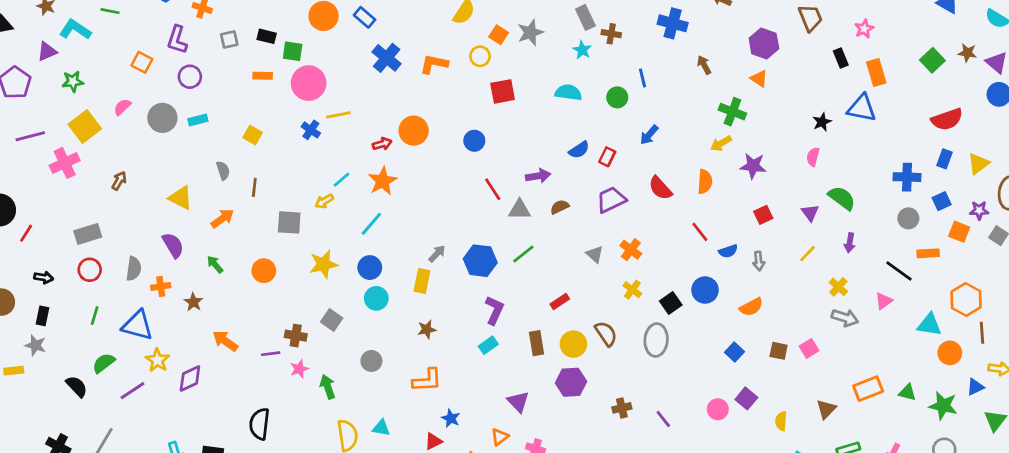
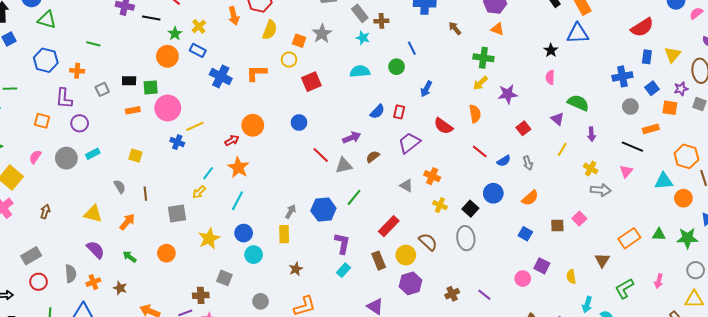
red rectangle: (560, 302) -> (389, 226), size x1.5

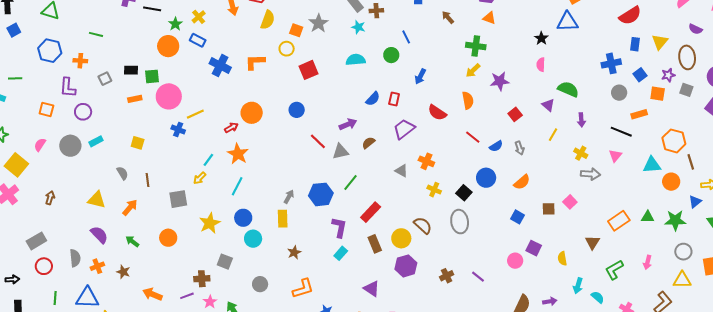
red rectangle: (389, 226) -> (371, 212), moved

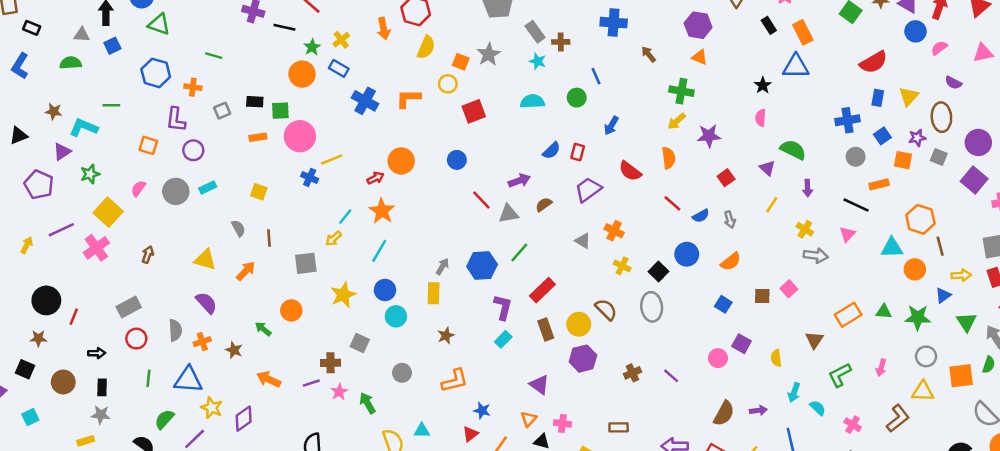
green arrow: (132, 241) -> (263, 329), moved

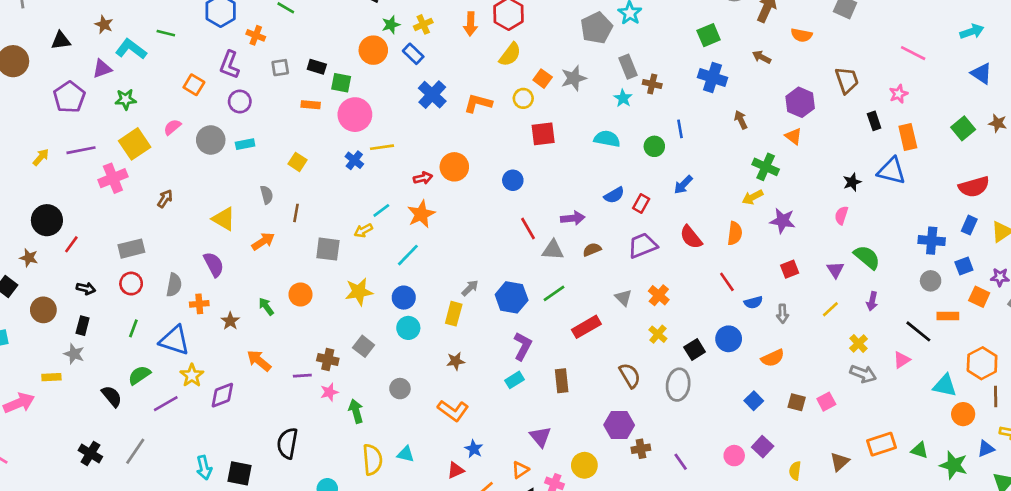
red rectangle: (542, 290) -> (586, 327), moved
yellow circle: (579, 324) -> (584, 465), moved
purple hexagon: (583, 359) -> (619, 425), moved
orange L-shape: (455, 381) -> (453, 411), turned 36

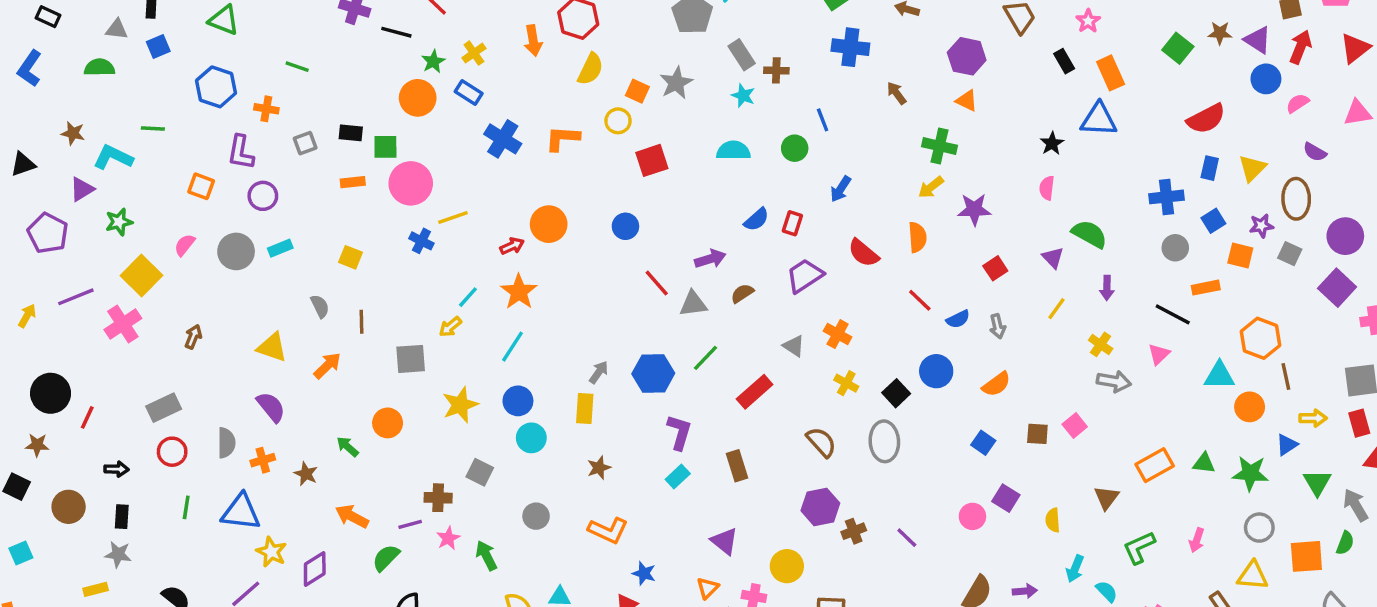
green semicircle: (139, 375) -> (386, 558), moved

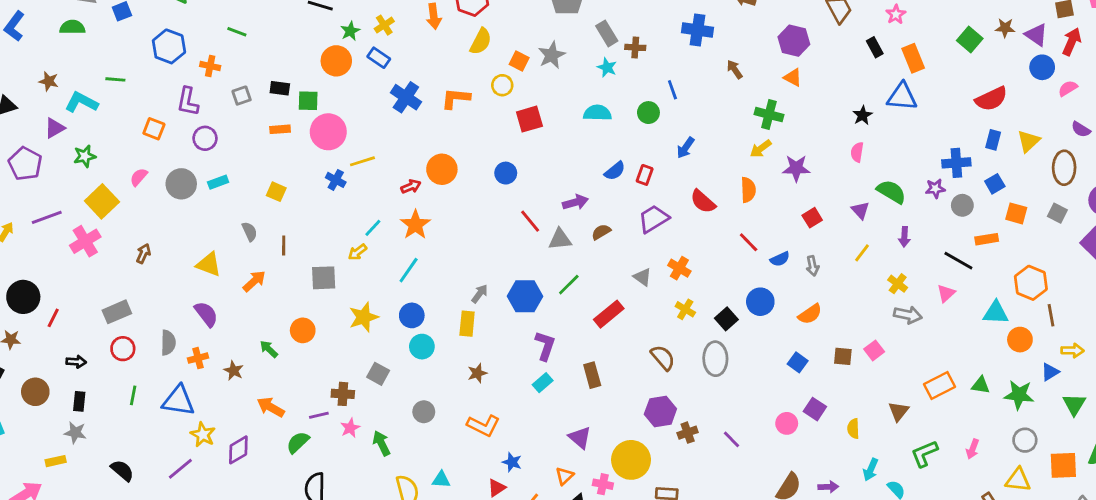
purple star: (1261, 226) -> (935, 188), moved
yellow circle: (787, 566) -> (631, 460), size x1.4

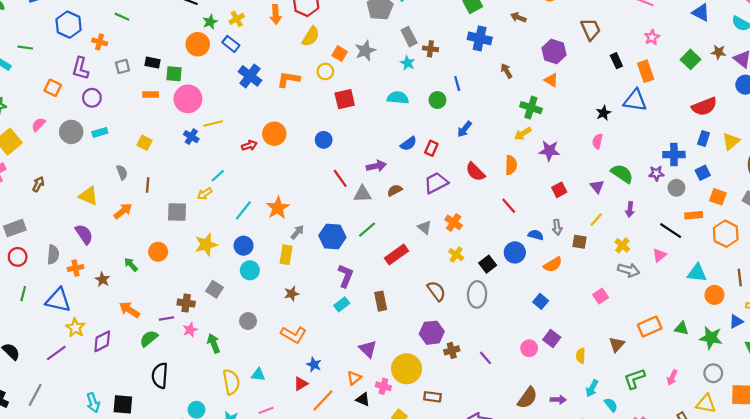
pink star: (896, 14) -> (652, 37), moved
orange star: (415, 225) -> (278, 208), moved
blue semicircle: (780, 259) -> (536, 235), moved, turned -144
orange hexagon: (1031, 283) -> (726, 234), moved
brown square: (843, 356) -> (579, 242), moved

